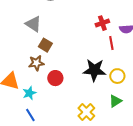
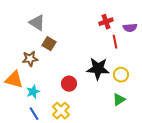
brown star: (36, 63) -> (30, 59), moved
red circle: (55, 78) -> (69, 84), moved
yellow cross: (86, 112) -> (61, 111), moved

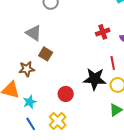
red line: (115, 42) -> (113, 63), moved

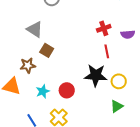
red line: (113, 63) -> (107, 51), moved
cyan star: (30, 102) -> (43, 91), moved

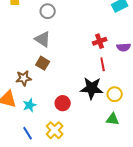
gray triangle: (35, 29) -> (43, 39), moved
cyan star: (43, 91) -> (30, 105), moved
green triangle: (117, 106) -> (113, 119), turned 40

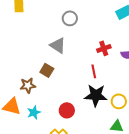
gray circle: (48, 11) -> (70, 18), moved
gray triangle: (43, 39) -> (58, 45), moved
red line: (103, 64) -> (94, 71), moved

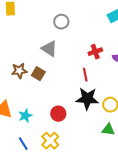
brown star: (28, 85) -> (19, 71), moved

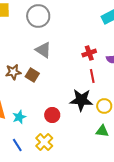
gray circle: (61, 22) -> (38, 16), moved, size x1.5
red line: (85, 75) -> (92, 76), moved

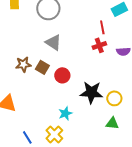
red line: (92, 76) -> (102, 27), moved
red circle: (52, 115) -> (62, 75), moved
cyan star: (19, 117) -> (65, 113), moved

